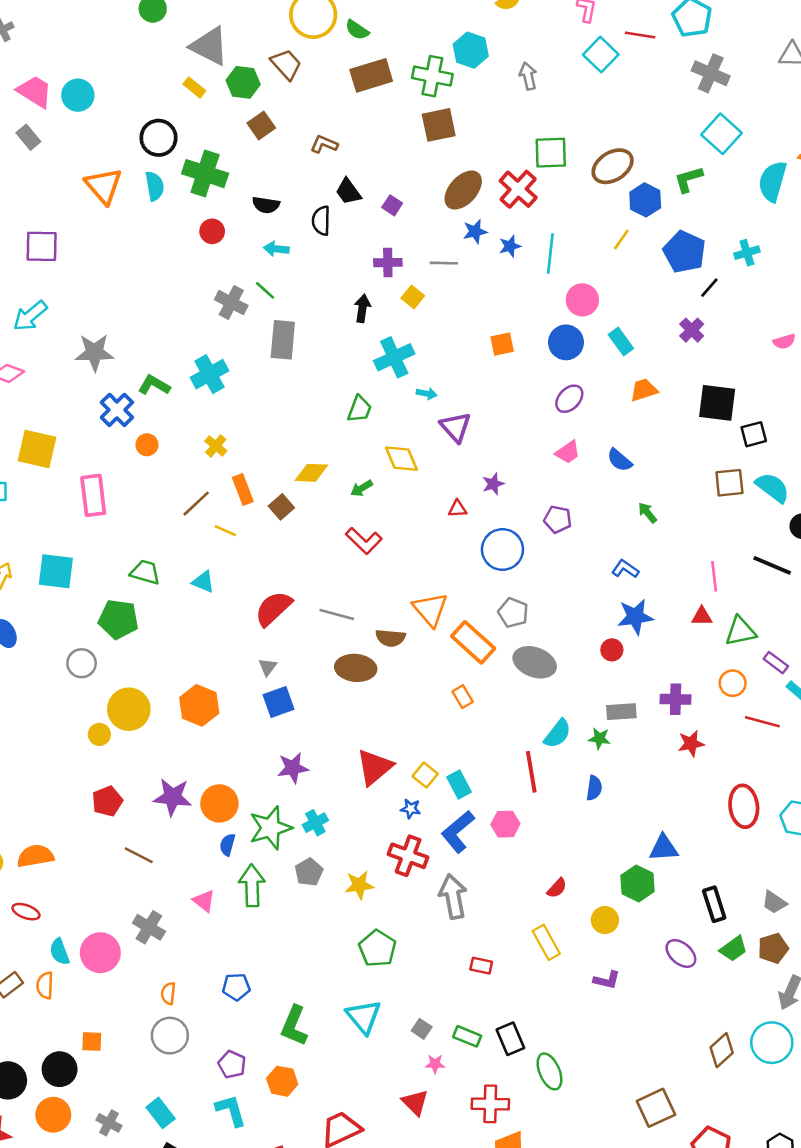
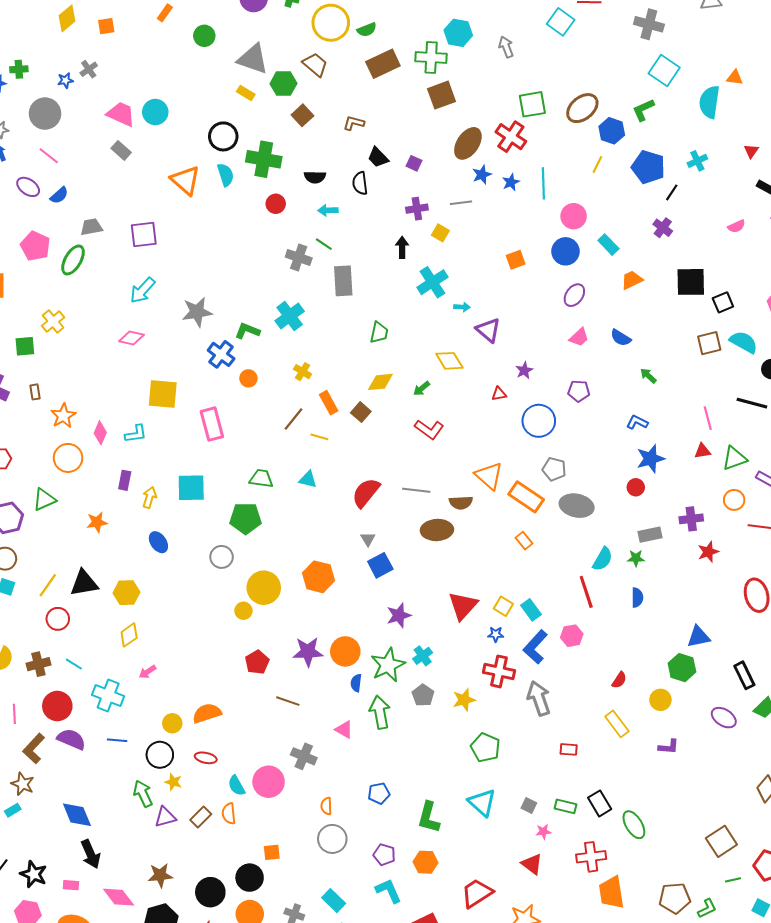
green semicircle: (357, 30) -> (367, 30), turned -48
green trapezoid: (359, 409) -> (379, 332), moved

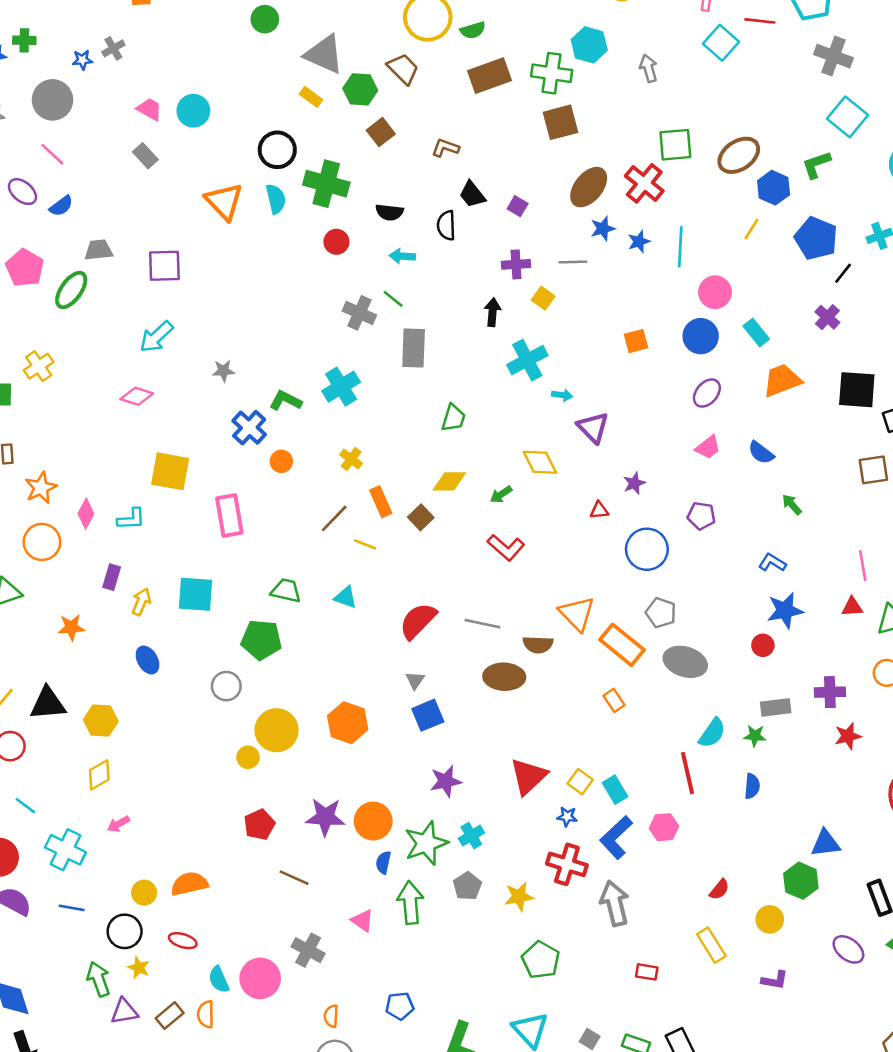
pink trapezoid: (121, 114) -> (149, 109), size x0.7
orange trapezoid: (632, 280) -> (782, 380), size x1.4
gray star: (197, 312) -> (223, 371), size x0.6

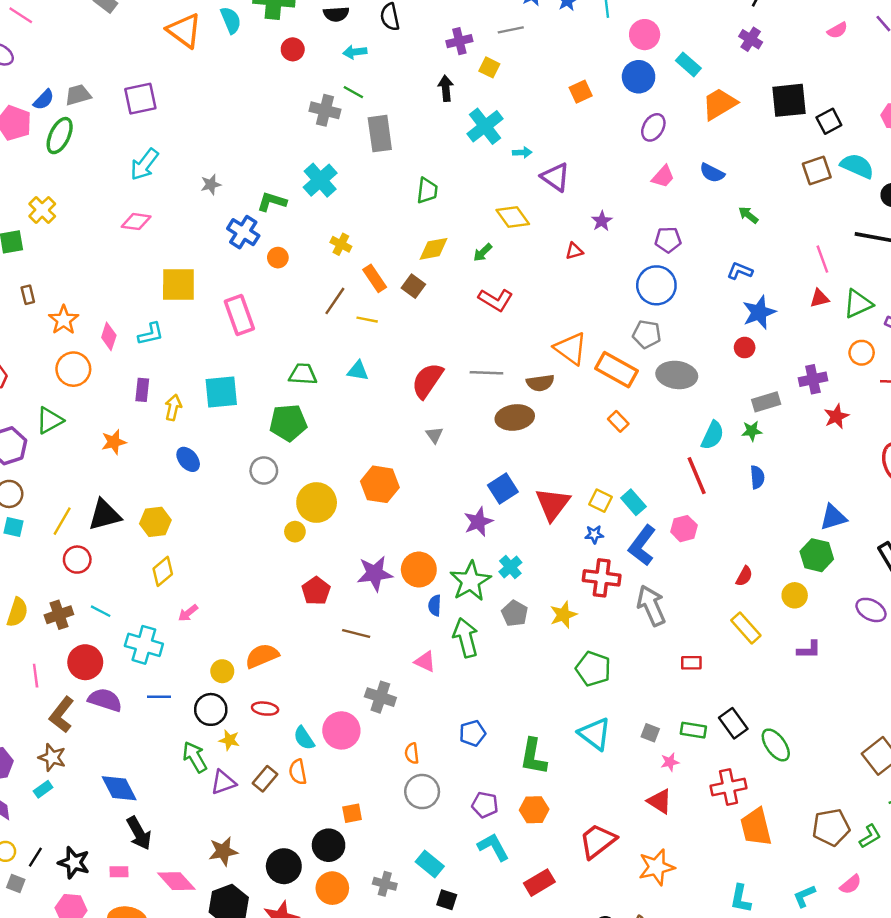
blue semicircle: (61, 206) -> (44, 100), moved
blue circle: (647, 549) -> (656, 285), moved
blue square: (428, 715) -> (503, 488), moved

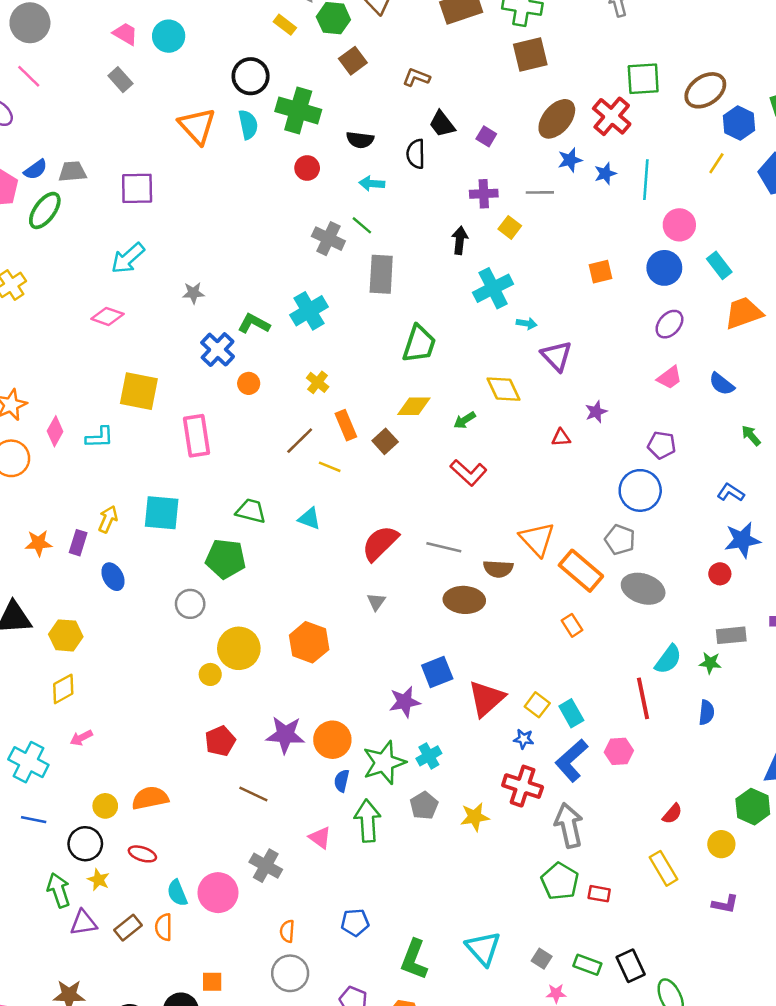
green trapezoid: (427, 191) -> (419, 344), size x1.4
purple rectangle: (142, 390) -> (78, 543), moved
green pentagon: (593, 669) -> (560, 881), moved

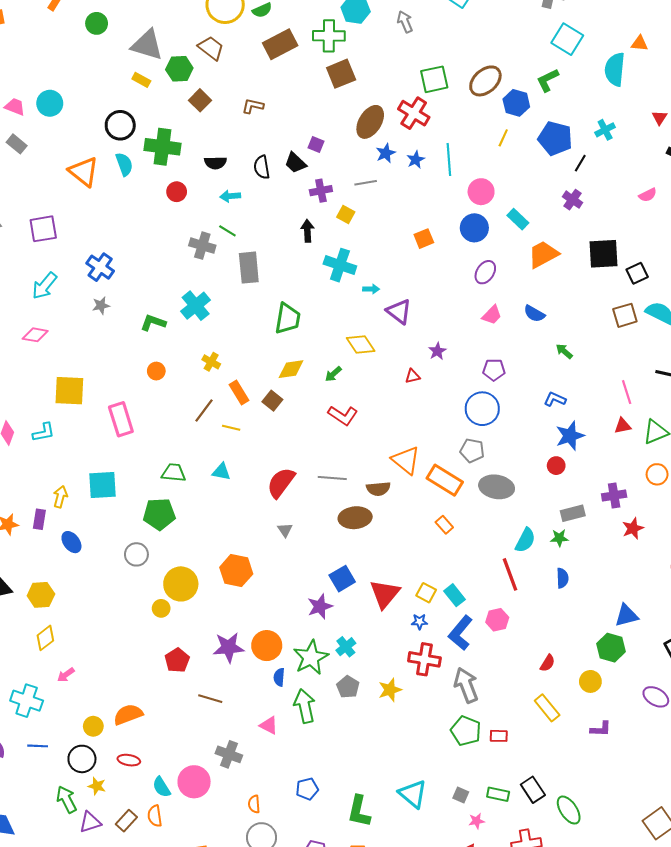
black trapezoid: (442, 124) -> (295, 163), moved
cyan cross: (493, 288) -> (340, 265), turned -36
blue cross: (218, 350) -> (100, 267), moved

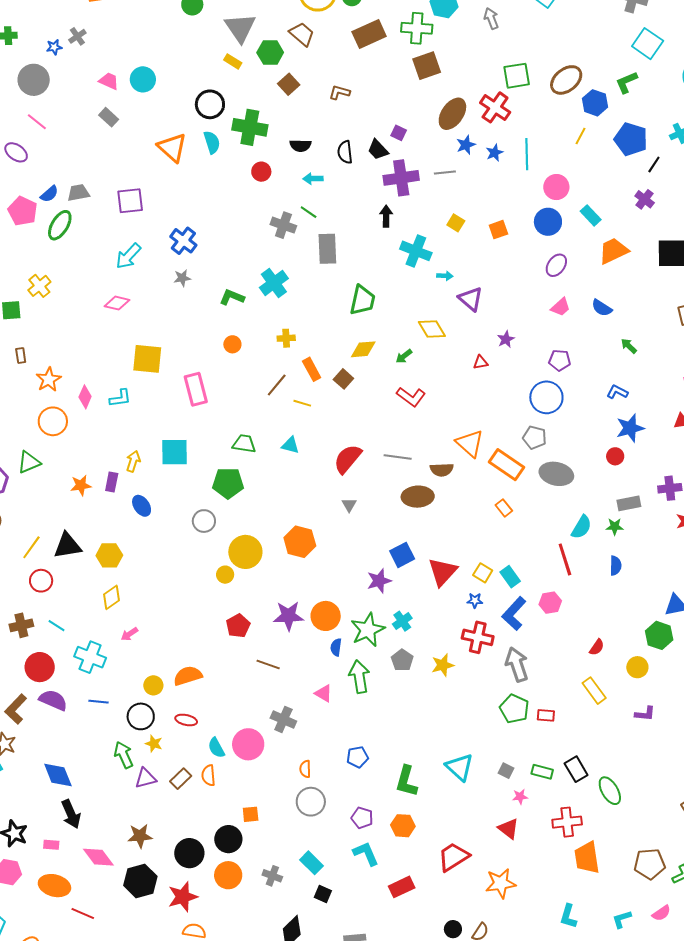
gray triangle: (147, 45) -> (240, 28), turned 36
purple cross: (321, 191) -> (401, 178), size x1.6
yellow square: (346, 214) -> (456, 223), moved
yellow cross: (211, 362) -> (286, 338), turned -36

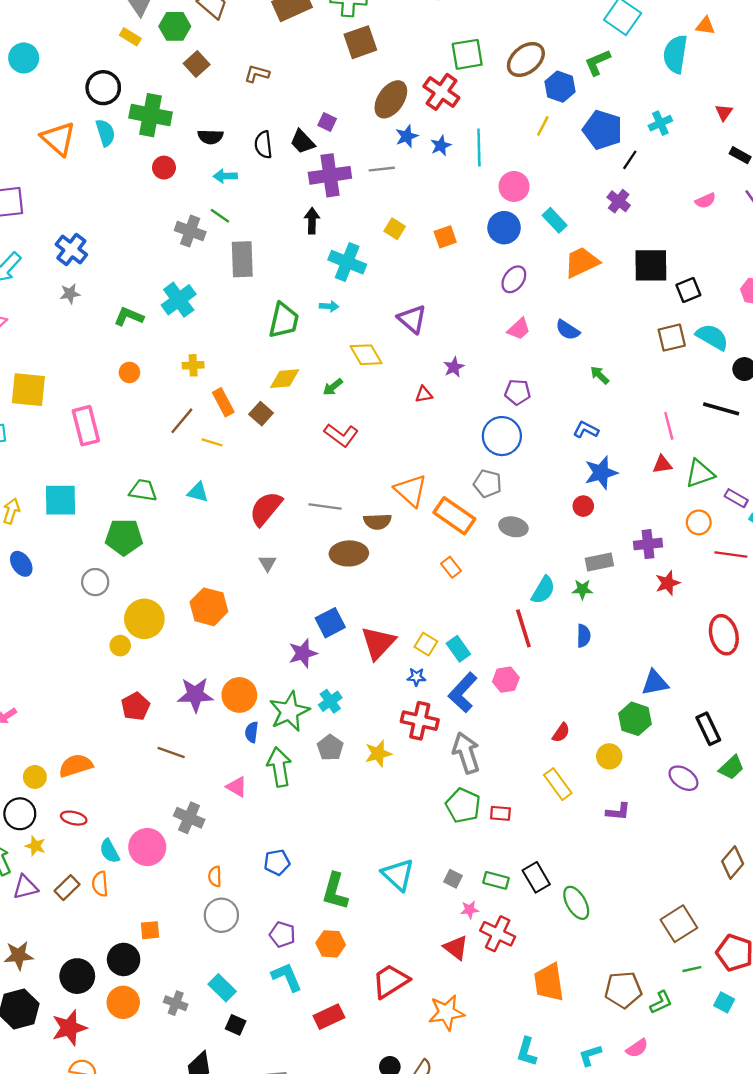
cyan arrow: (445, 276) -> (329, 306), moved
gray ellipse: (556, 474) -> (513, 527), size x0.7
red cross: (567, 822) -> (498, 934), moved, turned 32

